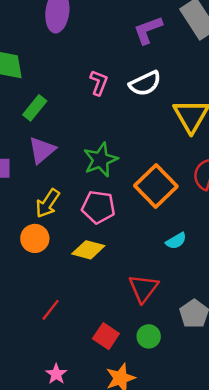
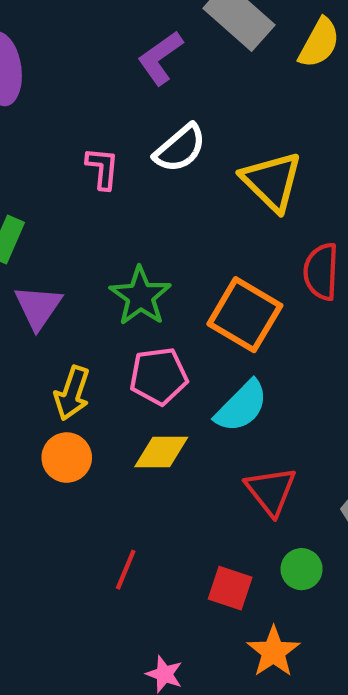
cyan semicircle: (176, 241) -> (241, 406), moved, size x1.6

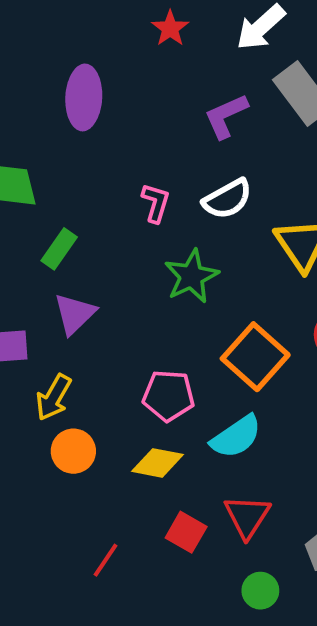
green star: (140, 296) -> (192, 276), moved
yellow arrow: (72, 393) -> (53, 397), moved
red square: (230, 588) -> (186, 532), moved

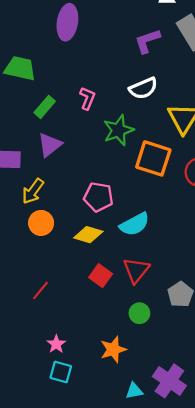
pink L-shape: (156, 203) -> (87, 98), moved
orange square: (255, 357) -> (153, 158), moved, turned -30
red line: (106, 560) -> (41, 290), moved

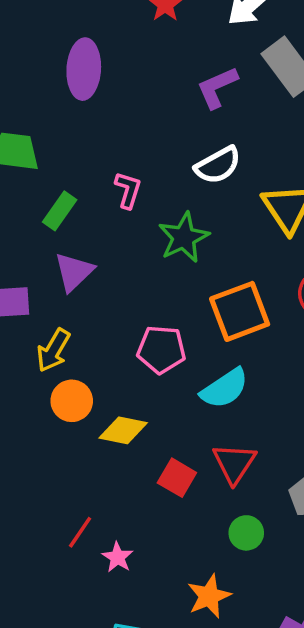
orange square: (153, 158) -> (240, 311), moved, turned -33
yellow diamond: (88, 235) -> (123, 430), moved
red line: (41, 290) -> (80, 532), moved
pink star: (56, 344) -> (118, 557), moved

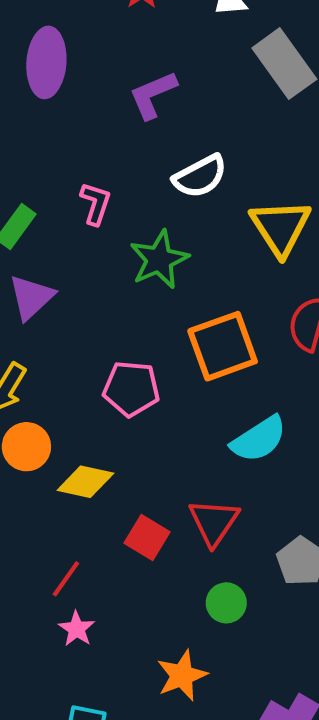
purple L-shape: (217, 87) -> (153, 95), moved
cyan semicircle: (225, 388) -> (259, 439), moved
red line: (80, 532) -> (66, 579), moved

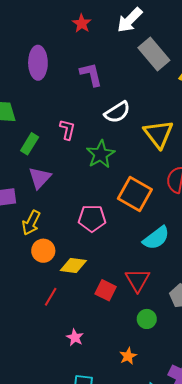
purple L-shape: (153, 95) -> (91, 74), turned 104
orange square: (223, 346) -> (135, 194), turned -36
red line: (66, 579) -> (51, 297), moved
orange star: (182, 676) -> (128, 356), size x0.7

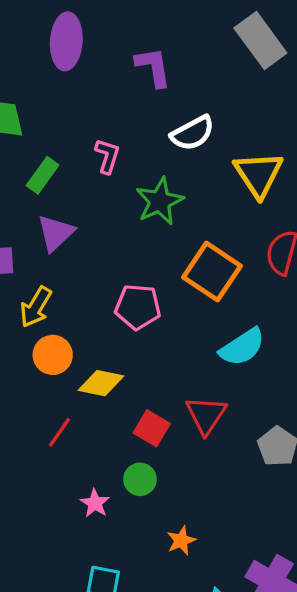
green circle: (147, 319) -> (140, 479), moved

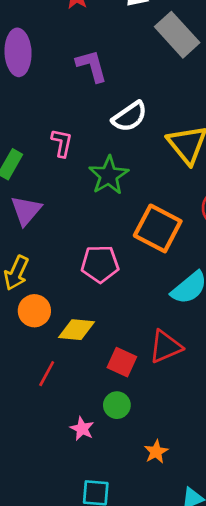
red triangle: (206, 415) -> (165, 347), turned 39

